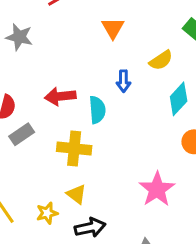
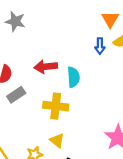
orange triangle: (113, 28) -> (110, 19), moved
blue arrow: (123, 81) -> (100, 46), moved

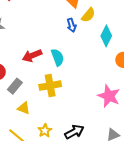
yellow triangle: (57, 141) -> (24, 108), moved

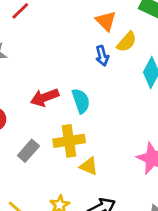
gray rectangle: (15, 86) -> (28, 151), moved
yellow triangle: (24, 108) -> (89, 166), moved

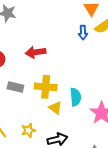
cyan semicircle: (81, 101) -> (76, 97), moved
gray rectangle: (28, 151) -> (15, 87), turned 49

